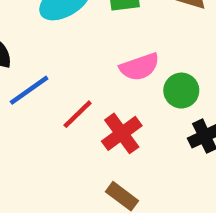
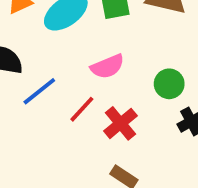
pink semicircle: (140, 67) -> (107, 66), moved

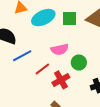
green circle: (169, 84) -> (79, 62), moved

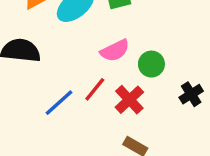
blue line: (22, 56) -> (59, 103), moved

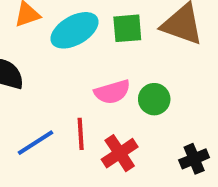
green circle: (151, 64) -> (154, 99), moved
red line: (95, 89) -> (81, 134), turned -52

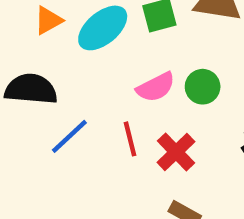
blue line: (36, 143) -> (69, 136), moved

